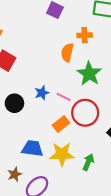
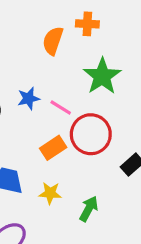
orange cross: (85, 35) -> (87, 24), moved
orange semicircle: (67, 52) -> (53, 41), moved
yellow star: (62, 154) -> (50, 193), size x0.6

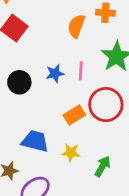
pink line: (61, 107) -> (81, 71), moved, turned 60

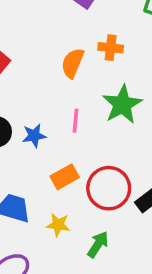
blue star: (55, 73) -> (34, 136), moved
red circle: (106, 105) -> (109, 188), moved

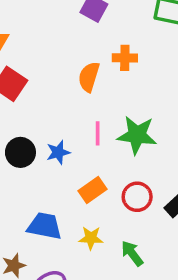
green star: (122, 104) -> (137, 135), moved, turned -30
red circle: (109, 188) -> (137, 197), size x0.7
green arrow: (98, 244) -> (132, 253), turned -64

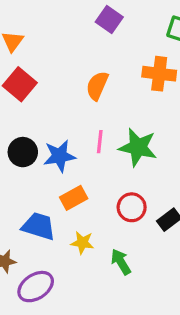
orange cross: (125, 58) -> (159, 74), moved, size x1.4
blue star: (58, 152) -> (59, 156), size x1.4
orange rectangle: (93, 190) -> (74, 198), moved

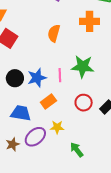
pink line: (100, 142) -> (60, 75), moved
blue trapezoid: (39, 226) -> (21, 113), moved
green arrow: (121, 262) -> (77, 150), moved
purple ellipse: (36, 287) -> (35, 137), moved

